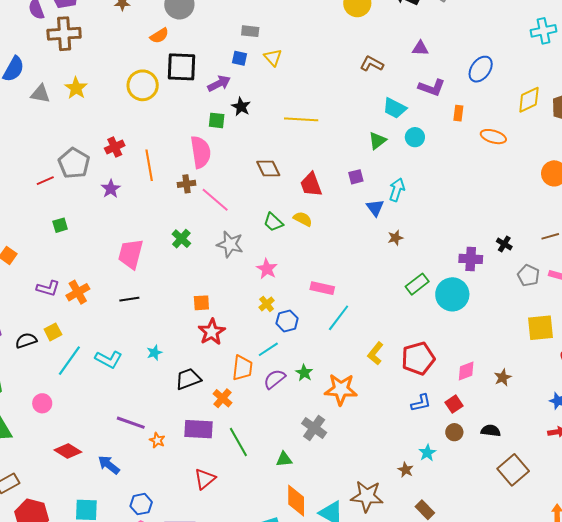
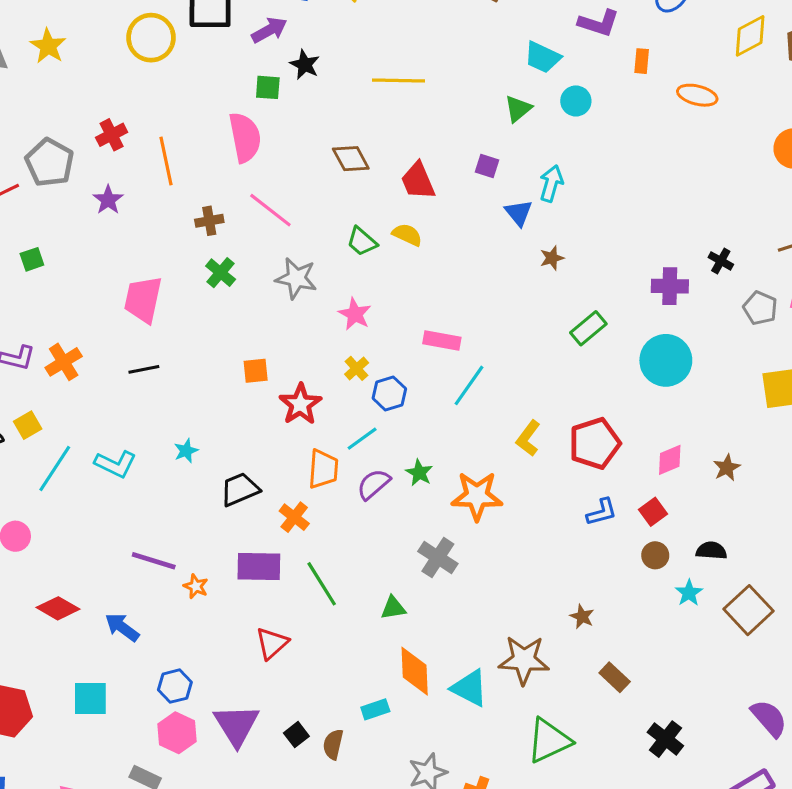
purple square: (356, 177) -> (487, 166), turned 35
brown cross: (187, 184) -> (209, 221), moved
cyan circle: (452, 294) -> (666, 360), moved
red star: (212, 332) -> (300, 404), moved
cyan star: (427, 453) -> (689, 593), moved

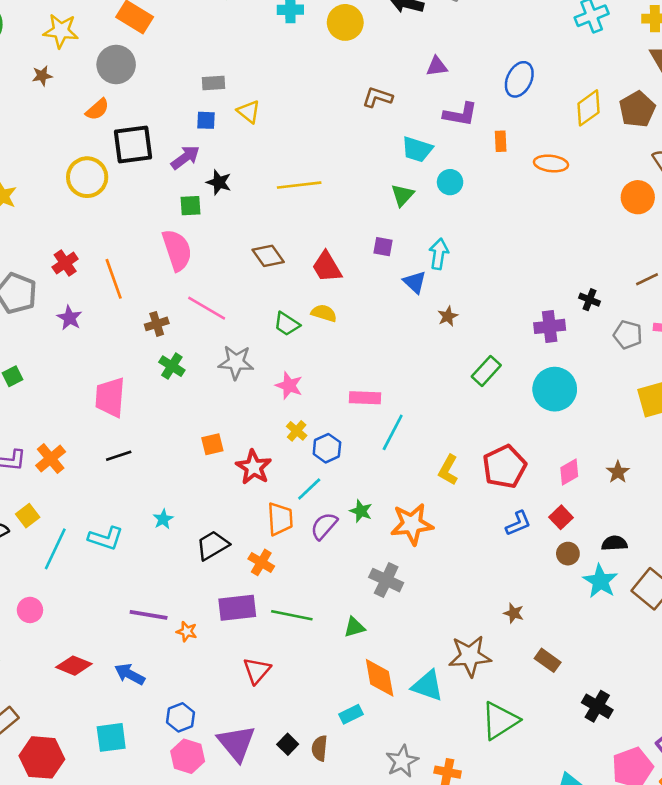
green line: (322, 584) -> (292, 615), turned -39
cyan star: (689, 593) -> (600, 581), size x1.5

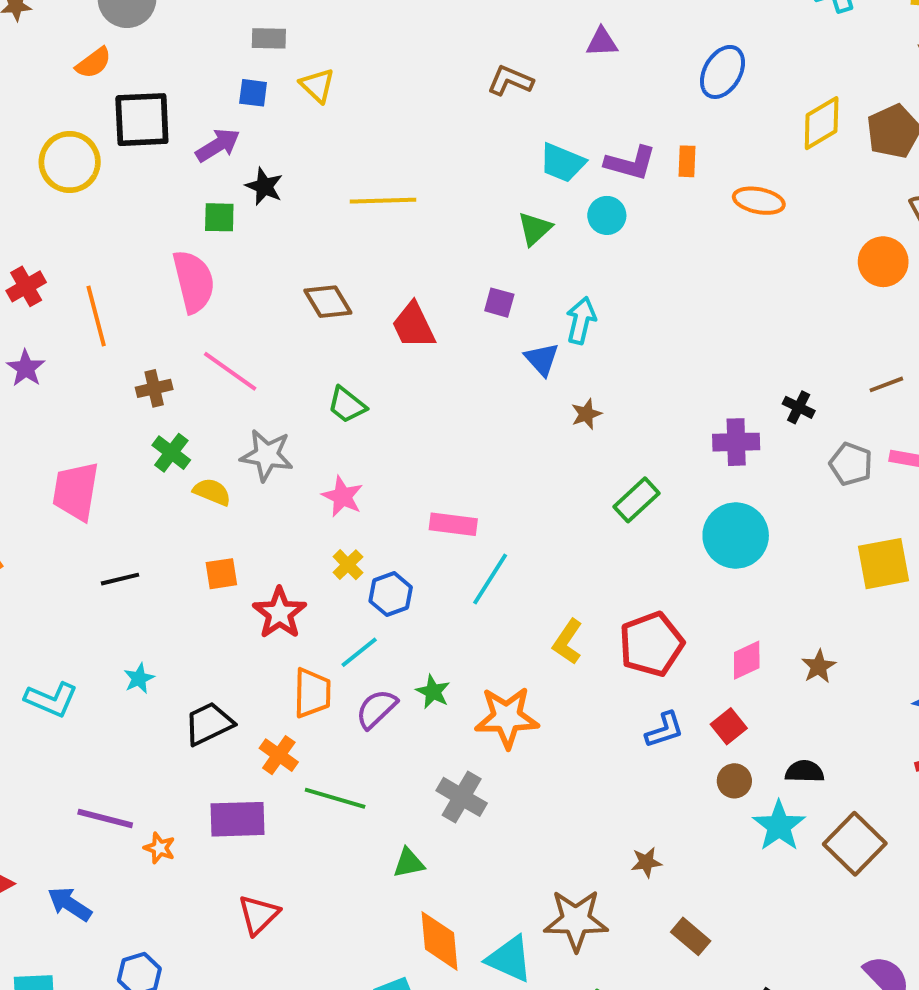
purple L-shape: (460, 114) -> (630, 163), moved
yellow semicircle: (324, 313) -> (212, 492), moved
black line: (119, 456) -> (120, 579), moved
brown star: (514, 613) -> (646, 862), turned -30
green line: (292, 615) -> (335, 798), moved

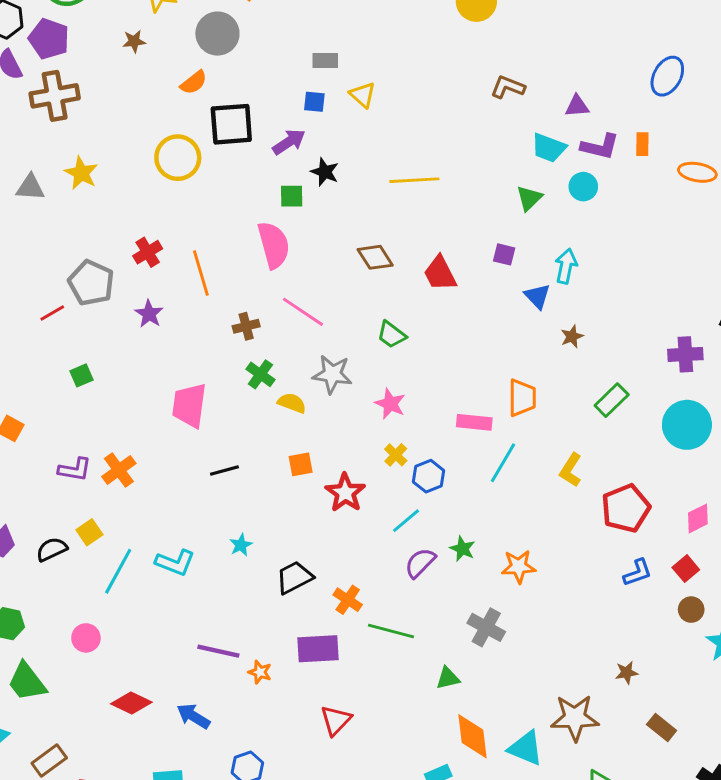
purple triangle: (602, 42) -> (577, 106), moved
yellow L-shape: (568, 642) -> (571, 470), moved
orange trapezoid: (312, 693) -> (522, 398), moved
orange star: (507, 717) -> (519, 567), size x0.7

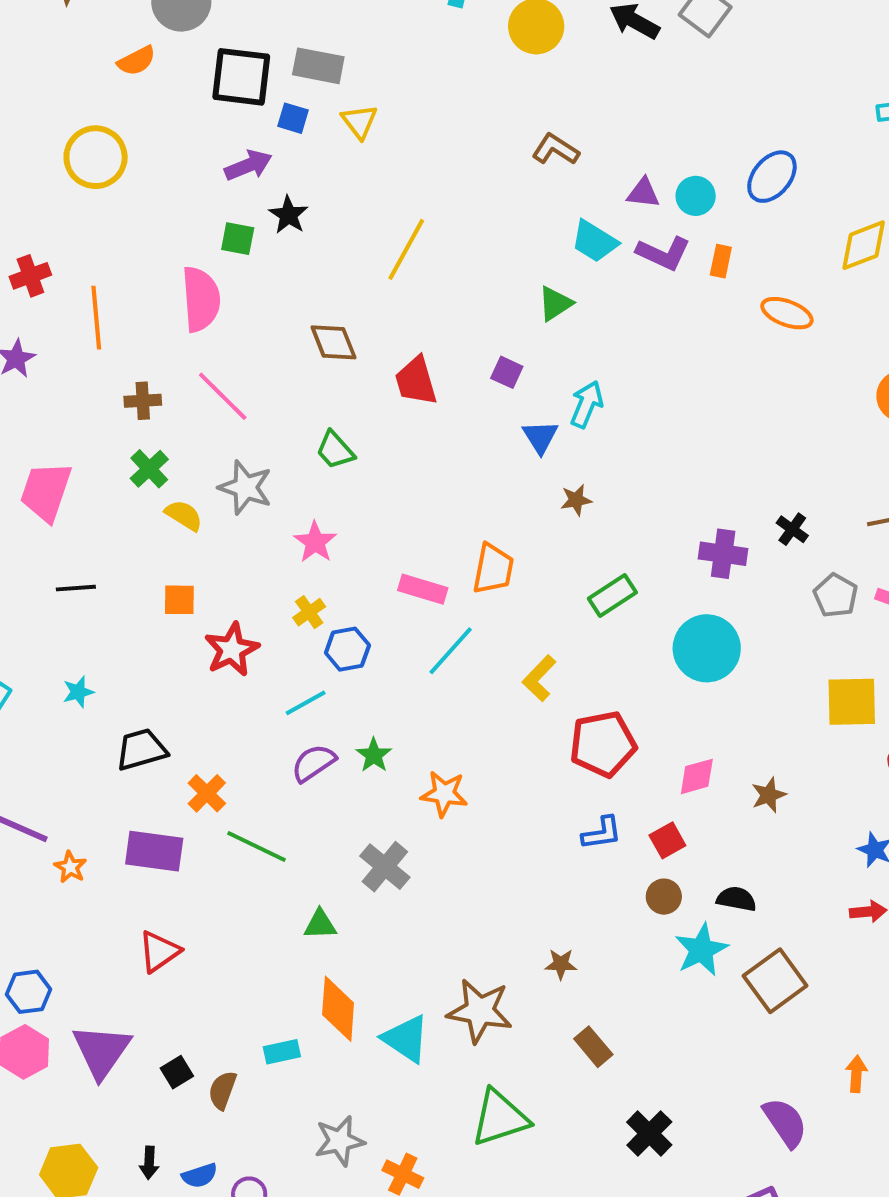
gray rectangle: (325, 60) -> (318, 66), size x1.4
black square: (231, 124) -> (241, 77), moved
yellow line: (414, 180) -> (406, 249), turned -69
cyan circle: (583, 187) -> (696, 196), moved

